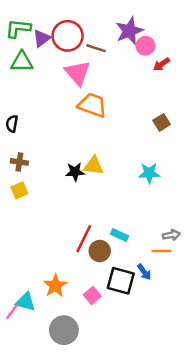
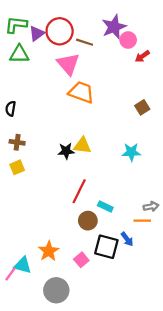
red line: (84, 239) -> (79, 191), moved

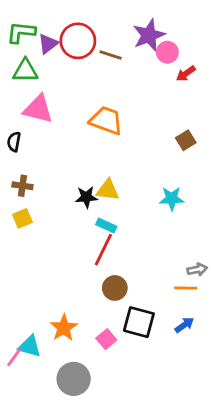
pink triangle: (68, 64) -> (38, 109), moved, turned -35
cyan rectangle: (105, 206) -> (106, 226), moved
blue arrow: (127, 239) -> (184, 325), moved, turned -88

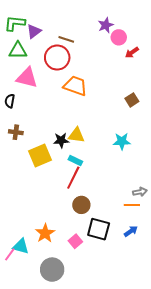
purple star: (149, 35) -> (106, 25), size x0.7
red circle: (78, 41) -> (57, 58), moved
brown line: (111, 55) -> (66, 39), moved
yellow square: (22, 218) -> (40, 155), moved, size x1.6

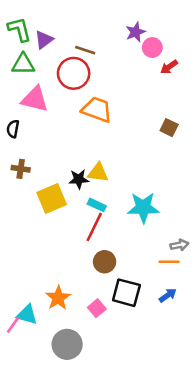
green L-shape: (15, 23) -> (19, 29), turned 70
brown square: (132, 100) -> (169, 128), turned -32
cyan star: (122, 141) -> (143, 208), moved, size x1.4

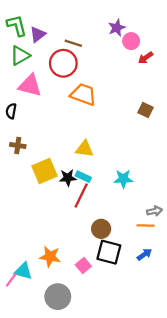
green triangle: (23, 64) -> (20, 56), turned -30
black star: (79, 179) -> (68, 178), moved
cyan star: (143, 208) -> (123, 179), size x0.7
brown circle: (105, 262) -> (101, 229), moved
orange star: (58, 298) -> (50, 257), turned -30

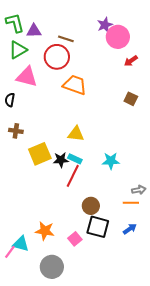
purple triangle: (38, 34) -> (34, 31), turned 35
pink circle: (131, 41) -> (118, 37), size x1.5
red arrow: (146, 58) -> (131, 61), moved

